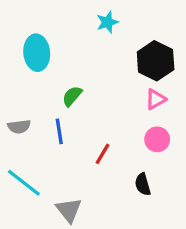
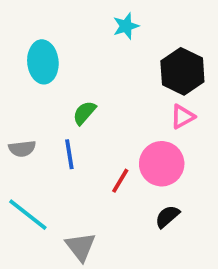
pink circle: (157, 139) -> (162, 164), moved, size x1.5
black semicircle: (143, 184) -> (167, 217), turned 65

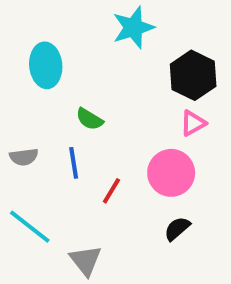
cyan star: (126, 26) -> (133, 28), size x1.5
green semicircle: (84, 113) -> (90, 119), turned -100
red line: (120, 181) -> (111, 191), moved

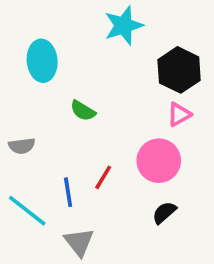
blue line: (74, 163) -> (68, 192), moved

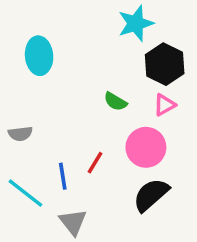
cyan star: (124, 26) -> (136, 23), moved
green semicircle: (83, 111) -> (115, 101), moved
black semicircle: (164, 213) -> (151, 195), size x1.6

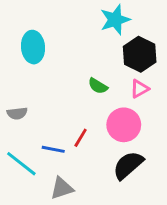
blue line: (63, 176) -> (53, 149), turned -70
gray triangle: (73, 222) -> (62, 188), turned 50

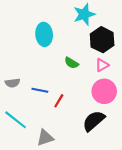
cyan ellipse: (33, 47) -> (44, 34), moved
pink circle: (124, 125) -> (104, 91), moved
blue line: (53, 149) -> (40, 90), moved

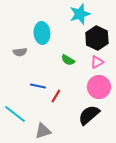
gray semicircle: (12, 83) -> (20, 52), moved

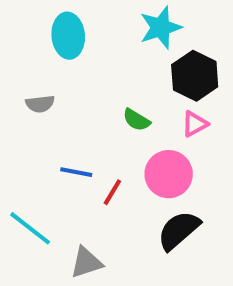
cyan ellipse: (42, 33) -> (68, 36), moved
pink circle: (99, 87) -> (169, 174), moved

